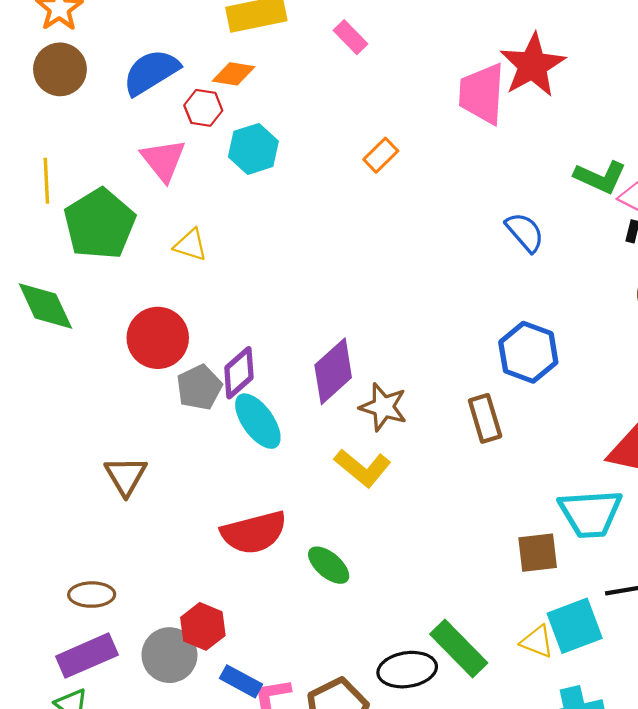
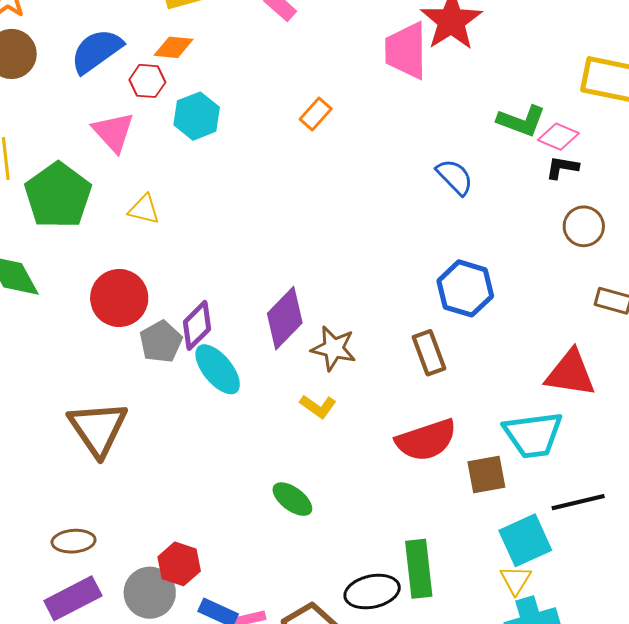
yellow L-shape: (363, 468) -> (318, 406), size x0.7
brown triangle: (126, 476) -> (98, 428), size x1.5
red semicircle: (254, 532) -> (426, 440), moved
yellow triangle: (537, 642) -> (516, 580), moved, turned 44
green rectangle: (459, 649) -> (419, 569), turned 42

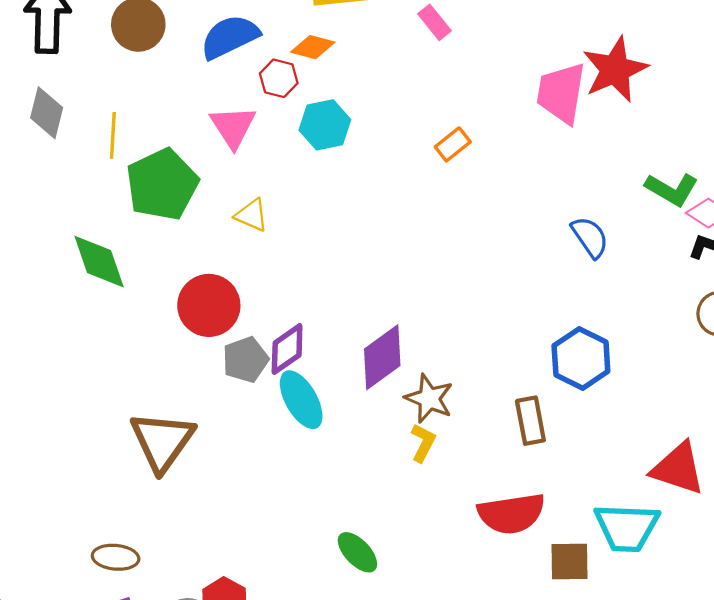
yellow L-shape: (318, 406) -> (423, 443), moved, turned -108

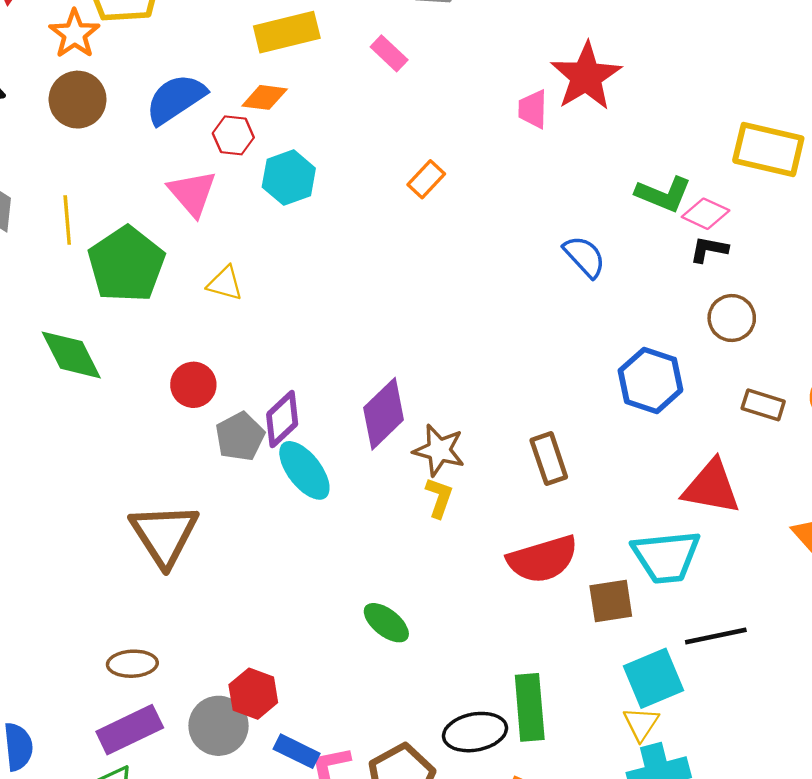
pink trapezoid: (561, 93) -> (533, 109), size x0.6
red circle: (209, 305) -> (193, 385), size x0.7
blue hexagon: (581, 358) -> (650, 380), moved

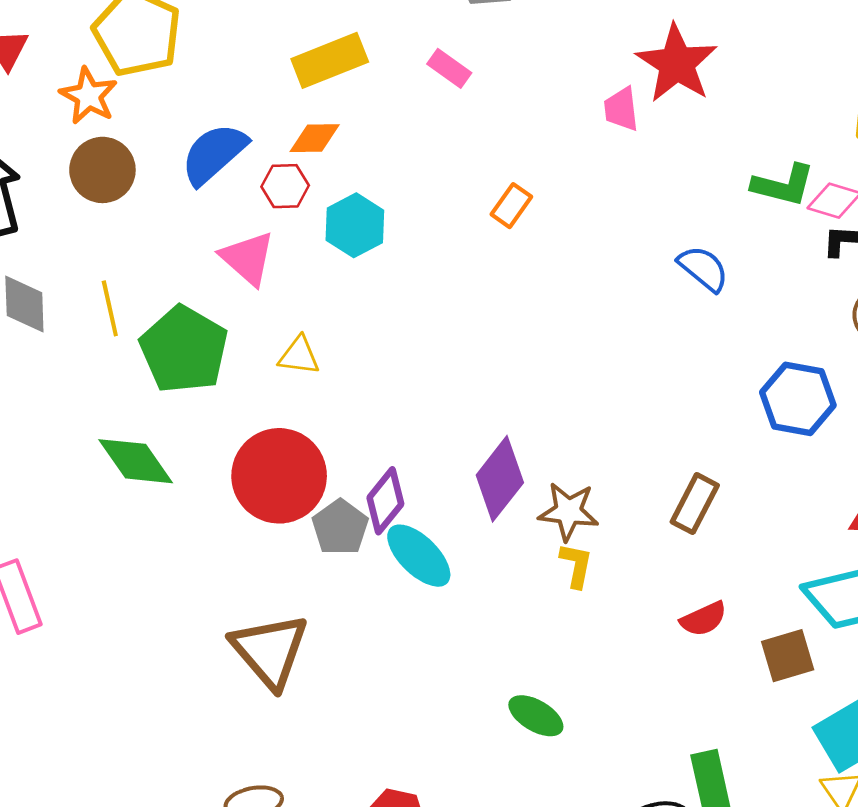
red circle: (193, 385) -> (279, 476), size x1.8
brown rectangle: (549, 459) -> (695, 504), turned 54
red semicircle: (543, 559) -> (703, 619), size x0.6

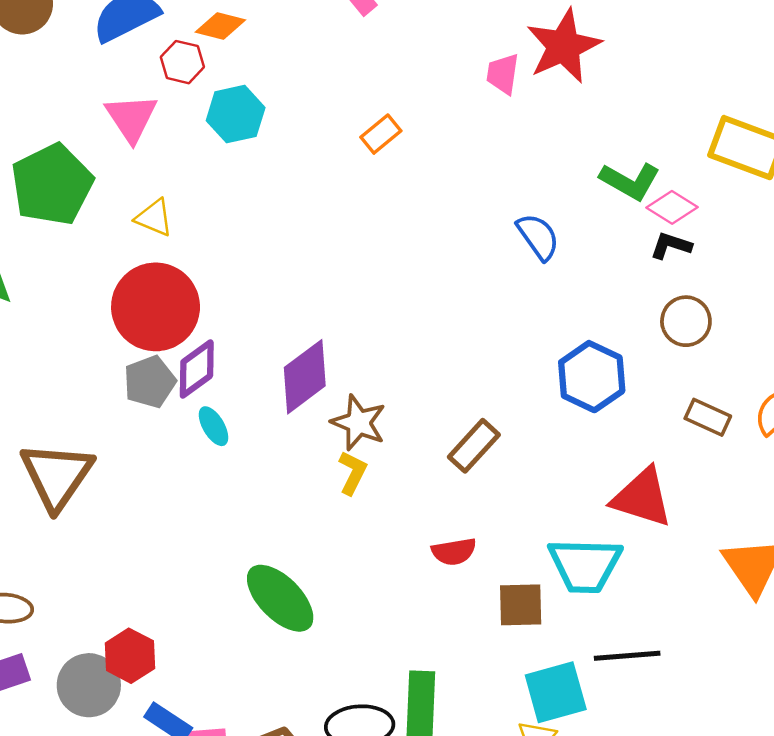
red circle: (279, 476) -> (156, 307), moved
cyan ellipse: (419, 556) -> (213, 426), size x0.6
green ellipse: (536, 716) -> (280, 598), size x1.5

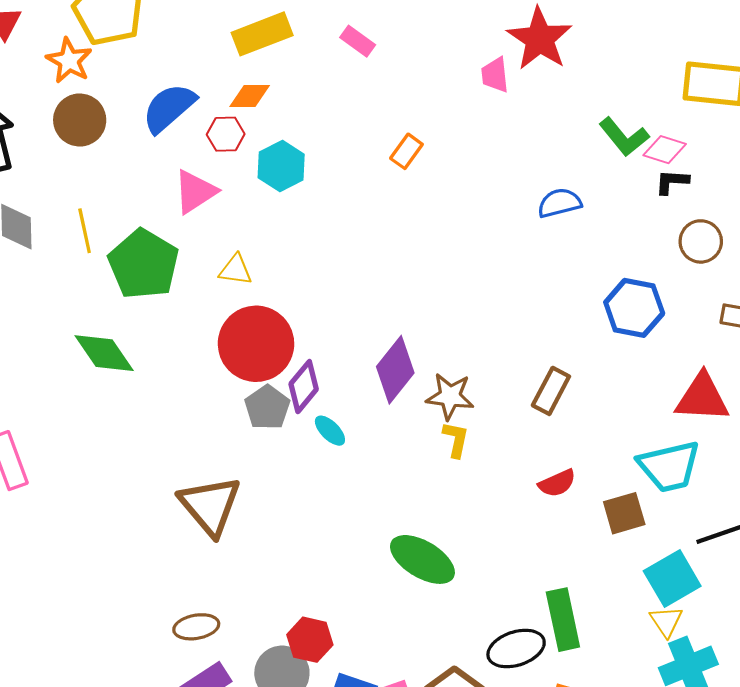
pink triangle: (131, 118) -> (195, 192), turned 45
green L-shape: (630, 181) -> (624, 137), turned 36
blue semicircle: (538, 237) -> (559, 203), turned -54

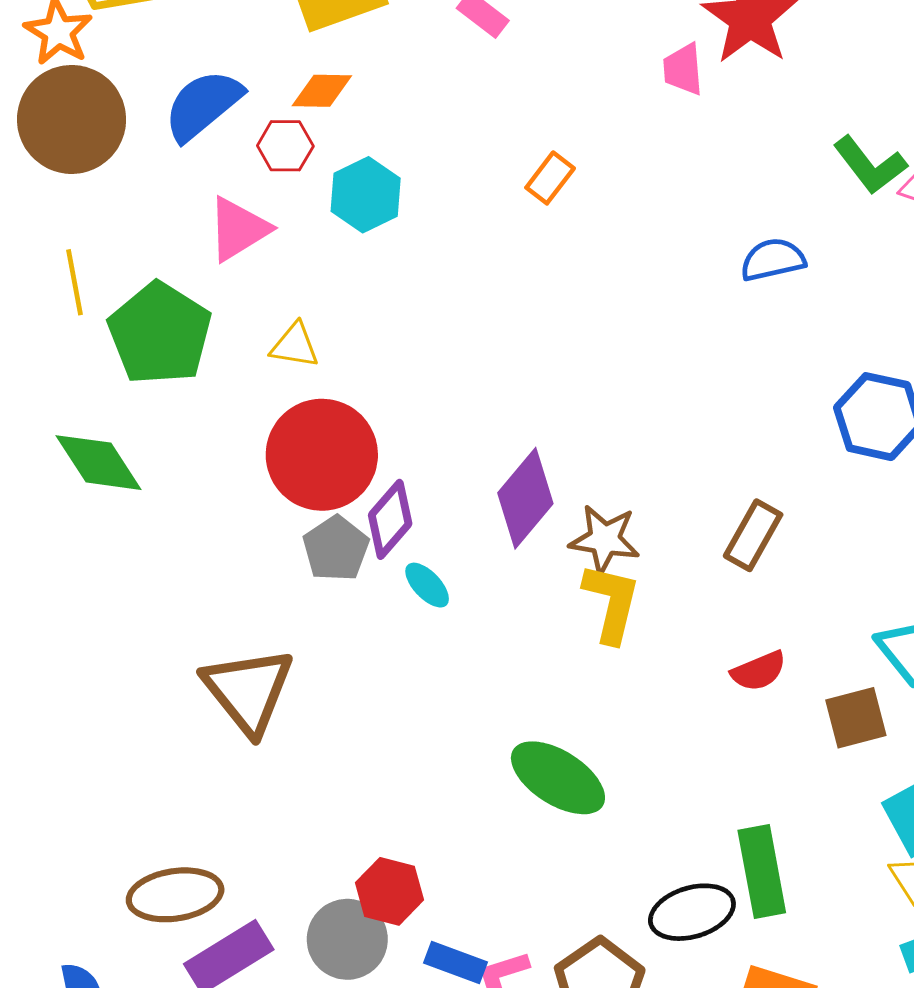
brown circle: (80, 120) -> (72, 119), size x1.4
yellow L-shape: (456, 439) -> (611, 603), size x1.5
brown ellipse: (196, 627) -> (175, 895), moved, size x1.4

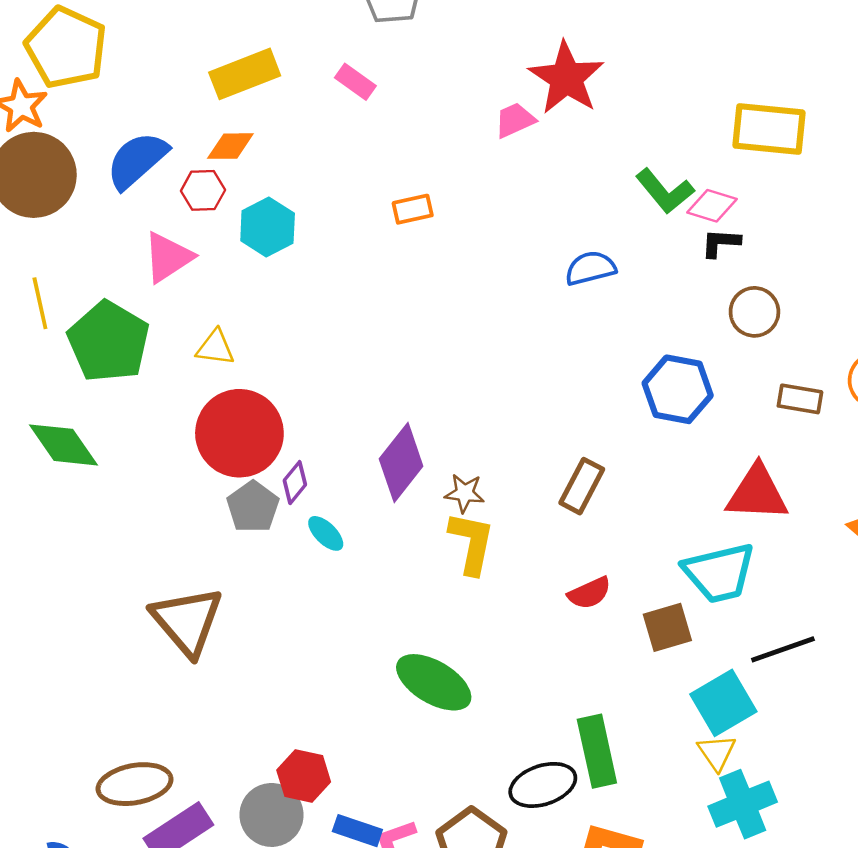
pink trapezoid: (683, 69) -> (515, 120), turned 72
orange rectangle: (550, 178) -> (413, 209), turned 42
purple diamond: (390, 519) -> (295, 483), size x0.7
brown star: (605, 539) -> (465, 493), size x0.7

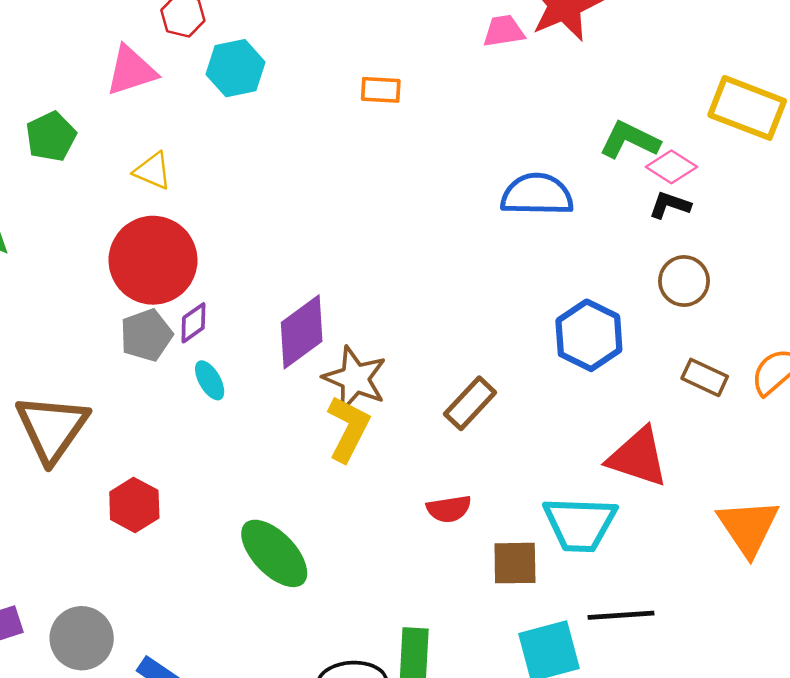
green L-shape: (665, 191) -> (630, 140), turned 140
blue semicircle: (590, 268) -> (537, 195), size x1.4
green pentagon: (109, 342) -> (51, 136), size x0.6
brown star: (465, 493) -> (355, 379), size x1.6
red hexagon: (304, 776) -> (134, 505), moved

